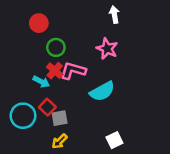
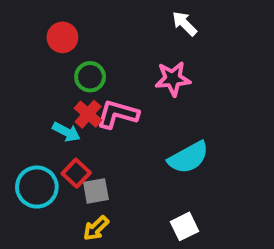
white arrow: (114, 15) -> (185, 24), turned -35
pink star: (107, 49) -> (173, 79), turned -30
cyan semicircle: (102, 91) -> (188, 157), moved

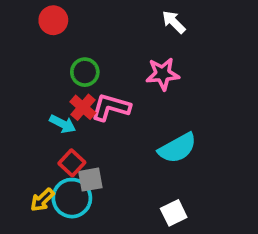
red circle: (62, 37) -> (53, 20), moved
cyan circle: (37, 187) -> (72, 198), moved
yellow arrow: (96, 228) -> (42, 200), moved

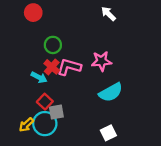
pink star: (163, 74) -> (101, 61), moved

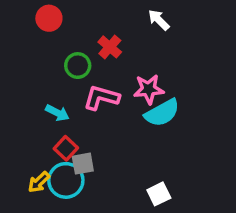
red cross: (52, 67) -> (110, 47), moved
cyan semicircle: (111, 92) -> (162, 113), moved

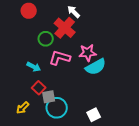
white arrow: (159, 20) -> (74, 12), moved
red cross: (110, 47) -> (65, 28), size x1.5
cyan circle: (66, 180) -> (57, 108), moved

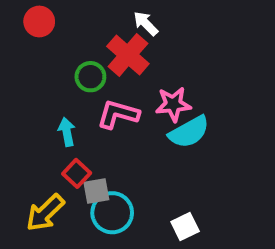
red circle: (29, 11) -> (39, 21), moved
cyan arrow: (34, 67) -> (67, 132), turned -128
yellow arrow: (23, 108) -> (45, 213), size x1.5

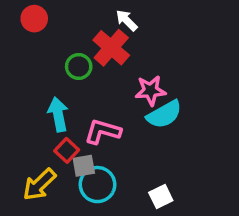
pink L-shape: (118, 114) -> (103, 132), moved
cyan arrow: (67, 132) -> (58, 114), size x1.4

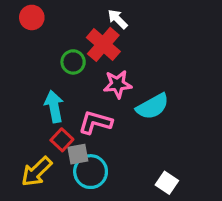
pink star: (151, 90) -> (118, 84), moved
white square: (161, 197) -> (167, 183), moved, turned -30

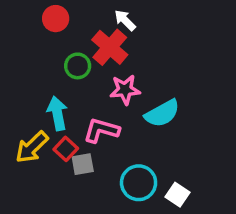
red circle: (32, 17) -> (56, 19), moved
yellow arrow: (37, 172) -> (32, 147), moved
cyan circle: (91, 172) -> (139, 183), moved

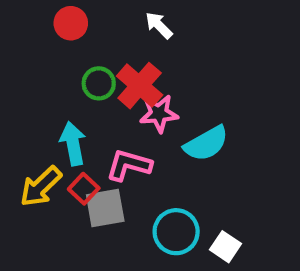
red cross: (110, 47) -> (140, 86), moved
gray square: (83, 164) -> (105, 208), size x1.4

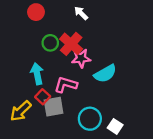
yellow arrow: (41, 187) -> (21, 111), moved

